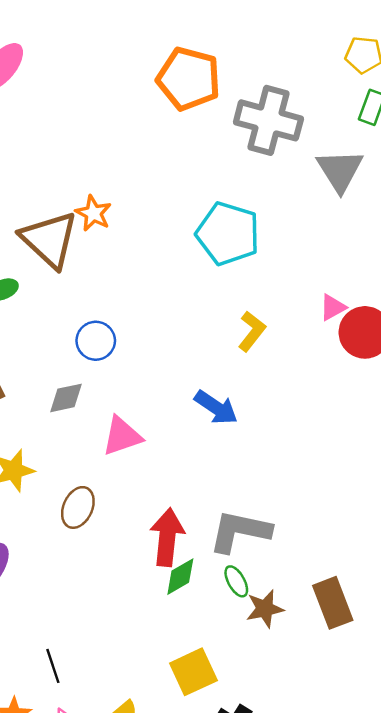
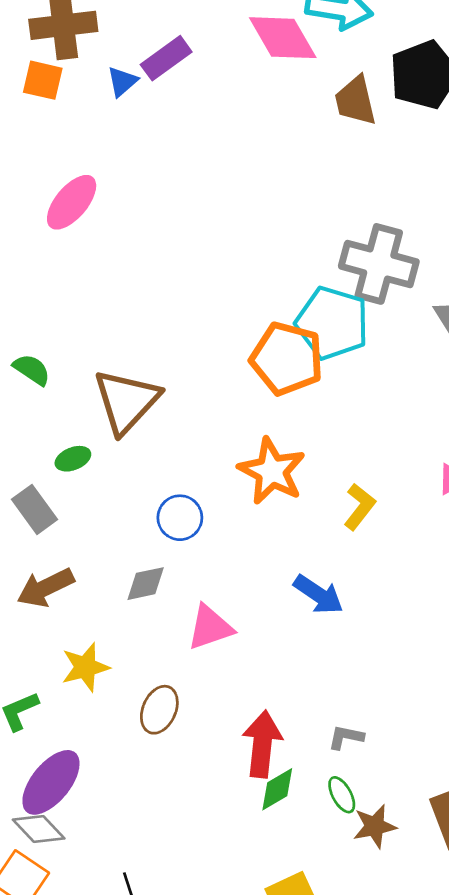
orange pentagon: (189, 79) -> (287, 359), moved
orange star: (93, 213) -> (272, 471), moved, size x1.6
cyan pentagon: (228, 234) -> (332, 323), moved
brown triangle: (49, 240) -> (126, 401), turned 30
gray L-shape: (240, 531) -> (346, 737), size x0.5

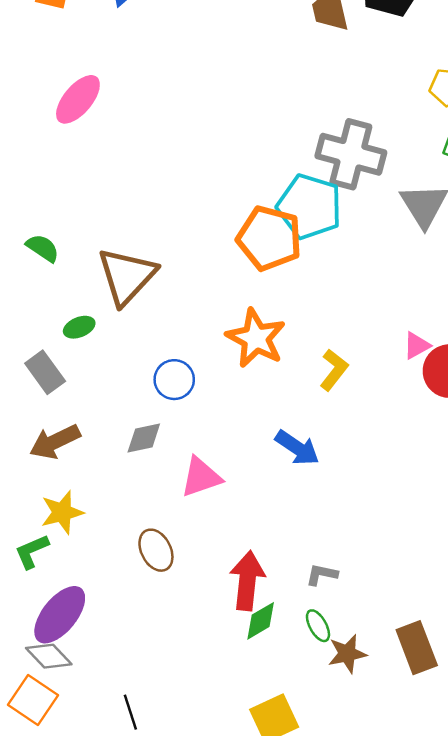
yellow star: (85, 667) -> (62, 512), moved
brown ellipse: (159, 710) -> (156, 550), turned -51

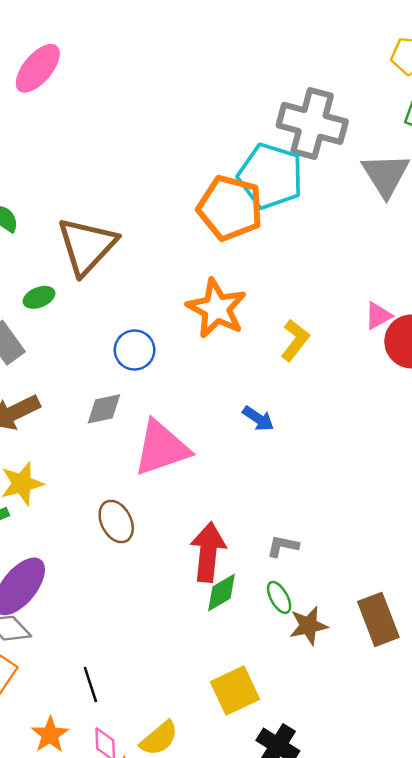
blue arrow: (297, 448) -> (258, 419), size x0.7
pink triangle: (201, 477) -> (161, 448), size x1.4

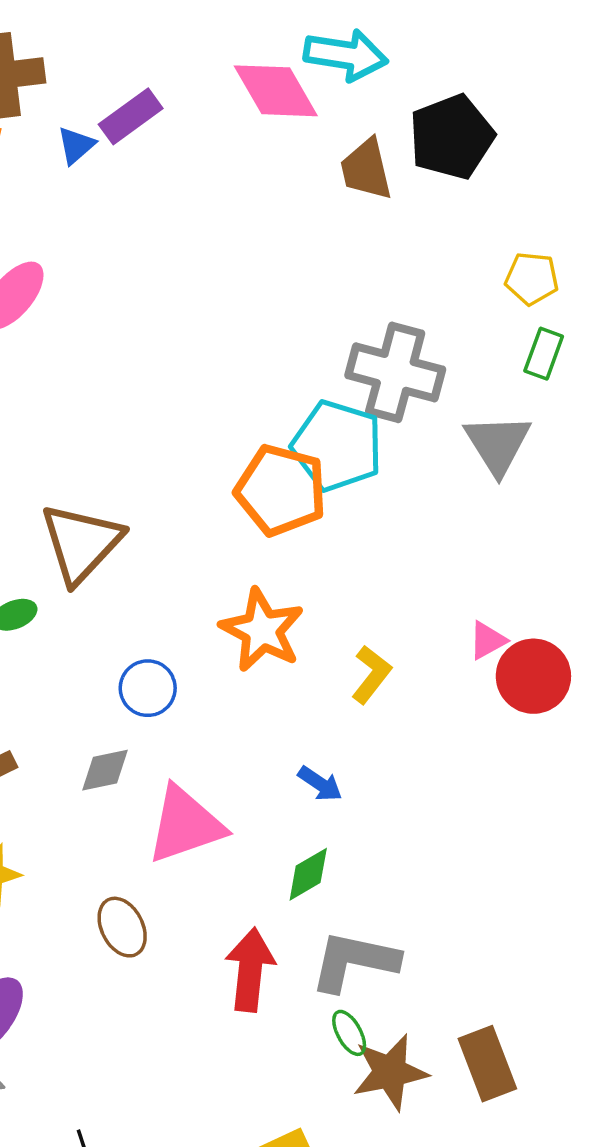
gray L-shape: (283, 546) -> (354, 961), size x2.0
green diamond: (222, 593) -> (308, 874), moved
brown star: (308, 626) -> (390, 1072), size x1.4

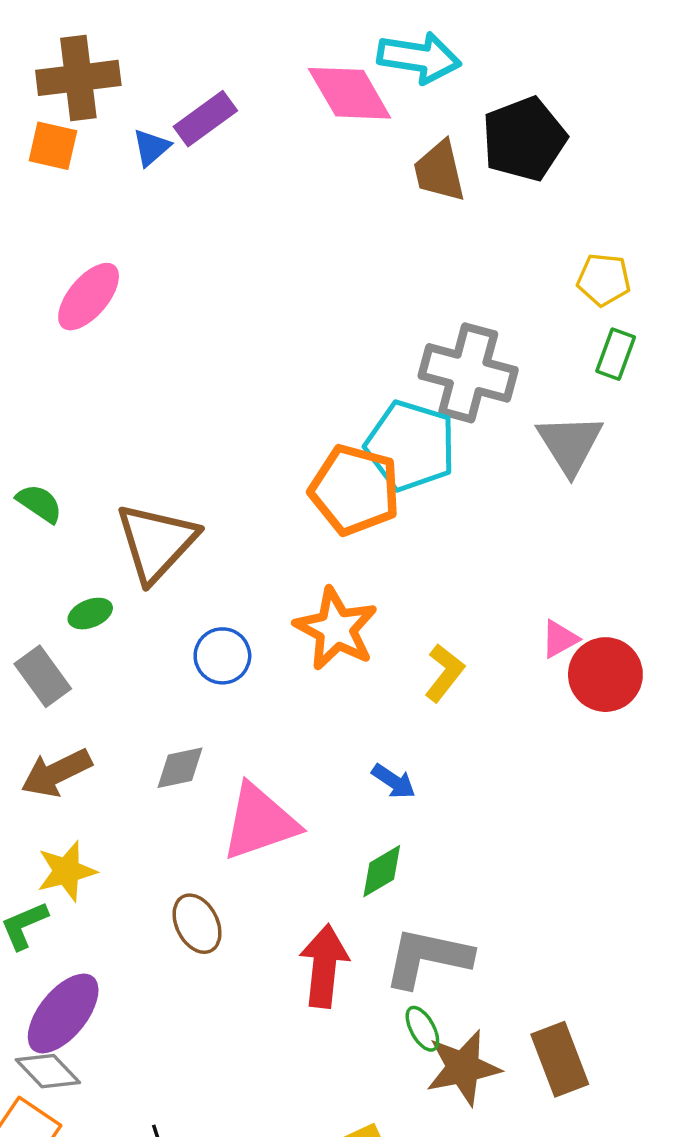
blue circle: (148, 688) -> (222, 656), moved

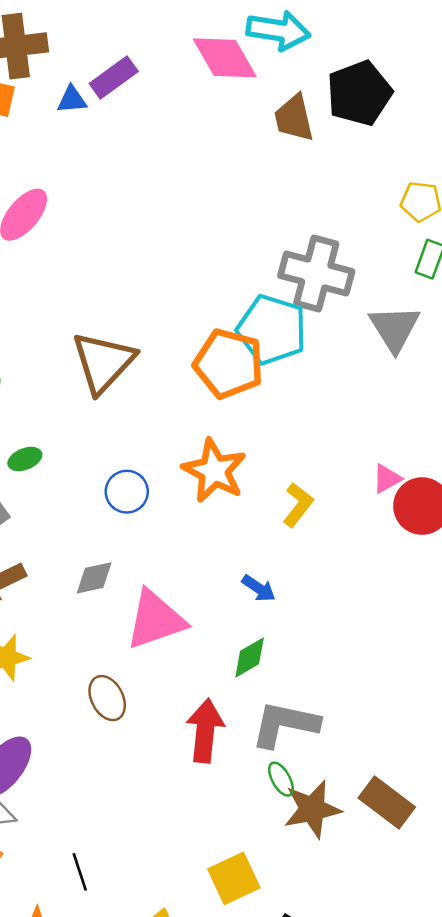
blue triangle: (151, 147) -> (72, 100), turned 36
brown triangle: (156, 542) -> (103, 362), moved
brown rectangle: (560, 1059) -> (387, 803), turned -32

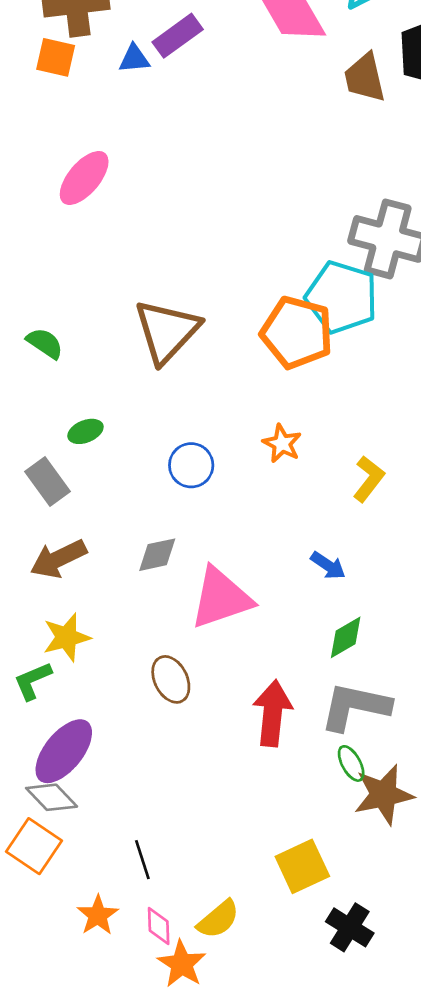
orange star: (214, 471) -> (282, 444), size x0.6
green diamond: (250, 658) -> (346, 637), moved

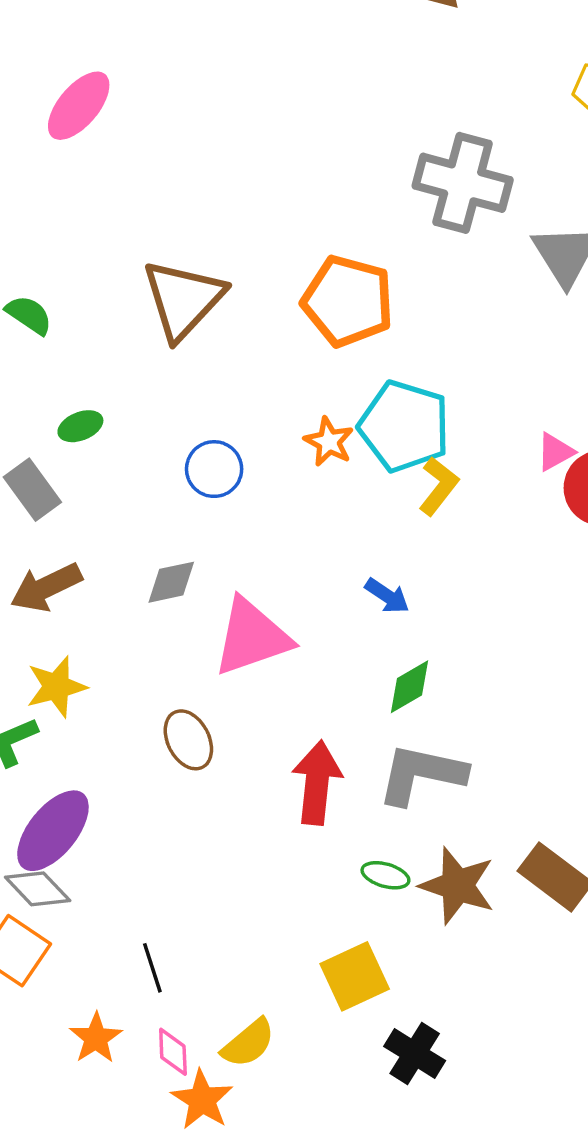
cyan pentagon: (342, 297) -> (404, 426), moved
green ellipse: (351, 763) -> (385, 875), moved, turned -45
brown star: (384, 795) -> (457, 886), turned 30

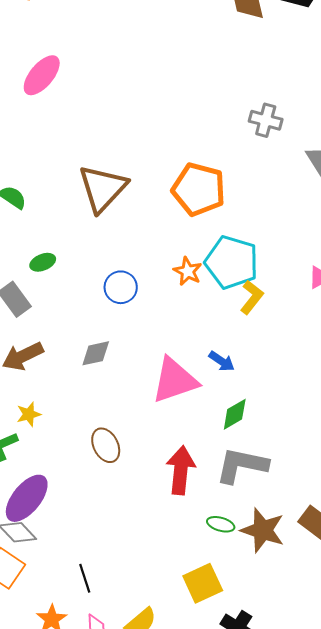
gray cross: (463, 183) -> (266, 120), size x0.6
pink triangle: (252, 637) -> (175, 380), moved
yellow star: (56, 687) -> (29, 414), size x0.7

